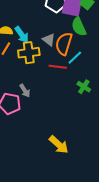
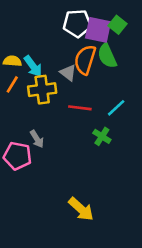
orange semicircle: (64, 44) -> (85, 60), moved
cyan line: (75, 58) -> (116, 108), moved
green cross: (84, 87) -> (102, 136), moved

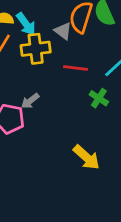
gray arrow: (37, 139) -> (30, 101), turned 84
yellow arrow: (81, 209) -> (86, 157), moved

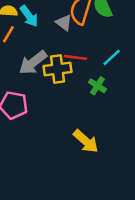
yellow cross: (36, 49) -> (57, 69), moved
gray arrow: (30, 101) -> (33, 63), moved, size x1.6

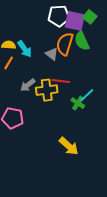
cyan line: (112, 57) -> (87, 95), moved
gray arrow: (33, 63) -> (28, 85), size x0.7

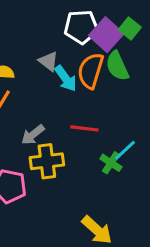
purple square: (75, 21) -> (106, 35), turned 30
cyan arrow: (25, 49) -> (66, 78), moved
gray triangle: (52, 54) -> (48, 61), moved
yellow cross: (47, 90) -> (47, 161), moved

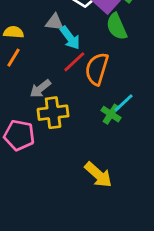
gray triangle: (48, 61) -> (54, 22), turned -30
orange semicircle: (91, 71) -> (97, 69), moved
red line: (84, 128) -> (74, 62), moved, turned -50

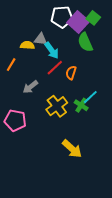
yellow semicircle: (14, 32) -> (27, 45), moved
orange semicircle: (97, 69) -> (71, 73), size x0.6
yellow cross: (53, 113) -> (57, 106), moved, turned -30

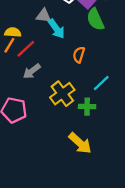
yellow semicircle: (27, 45) -> (13, 32), moved
red line: (55, 68) -> (26, 49), moved
green cross: (81, 105) -> (87, 107), moved, turned -32

